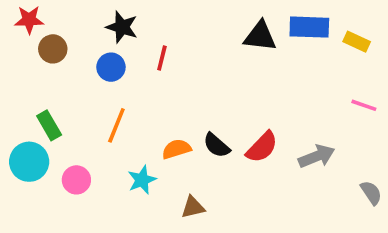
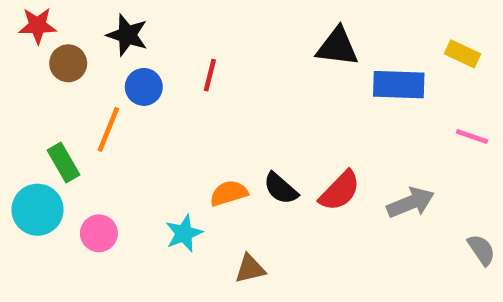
black star: (122, 27) -> (127, 35), moved
blue rectangle: (309, 27) -> (399, 85), moved
orange line: (116, 125) -> (108, 129), moved

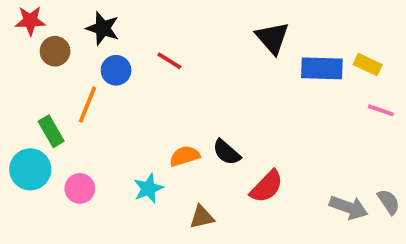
black triangle: (337, 47) -> (272, 38), turned 42
yellow rectangle: (463, 54) -> (368, 65), moved
red line: (210, 75) -> (169, 61), turned -72
red semicircle: (340, 191) -> (267, 187), moved
gray arrow: (411, 203) -> (349, 208), moved, turned 42

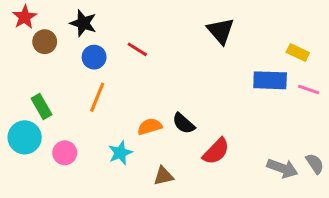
red star: (30, 21) -> (25, 17), turned -30
blue rectangle: (322, 68) -> (270, 80), moved
orange line: (87, 105) -> (97, 97), moved

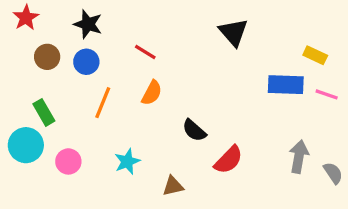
brown circle: (45, 42) -> (47, 57), moved
blue circle: (94, 57) -> (86, 62), moved
orange semicircle: (150, 127) -> (152, 93), moved, turned 135
gray arrow: (282, 168) -> (299, 157), moved, turned -100

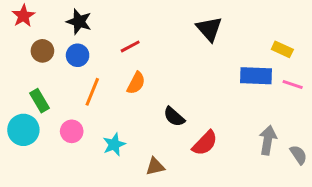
red line: (145, 52) -> (130, 46), turned -60
pink circle: (68, 161) -> (72, 131), moved

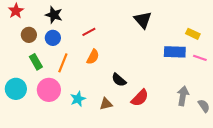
green rectangle: (40, 101) -> (36, 62), moved
pink circle: (72, 131) -> (49, 90), size x1.5
brown triangle: (155, 166) -> (106, 104), moved

